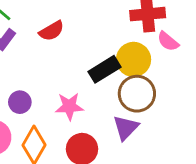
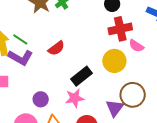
black rectangle: (104, 69) -> (82, 76), moved
brown circle: (137, 94) -> (133, 95), moved

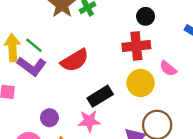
red cross: (120, 29) -> (136, 46), moved
red semicircle: (56, 48) -> (75, 60), size x1.4

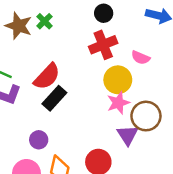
black rectangle: (100, 96) -> (54, 98), moved
pink star: (89, 121) -> (118, 103), moved

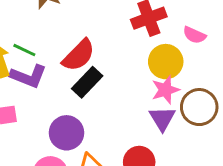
purple triangle: (128, 135) -> (162, 119), moved
purple circle: (39, 140) -> (66, 133), size x1.5

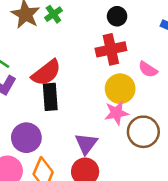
black rectangle: (87, 82) -> (50, 97), turned -56
purple triangle: (162, 119) -> (86, 144), moved

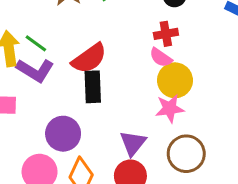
red cross: (111, 49) -> (166, 34), size x0.7
pink semicircle: (148, 69) -> (161, 58), moved
brown circle: (143, 132) -> (186, 154), moved

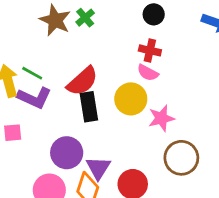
red cross: (166, 34) -> (150, 50), turned 30
yellow circle: (175, 80) -> (131, 99), moved
purple triangle: (133, 143) -> (98, 168), moved

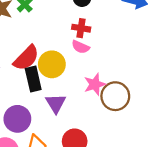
yellow circle: (131, 99) -> (52, 64), moved
brown circle: (181, 158) -> (115, 96), moved
purple triangle: (98, 168) -> (56, 103), moved

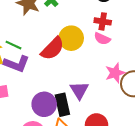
yellow circle: (52, 64) -> (71, 38), moved
black rectangle: (33, 79) -> (62, 105), moved

